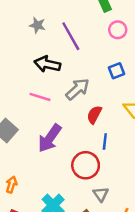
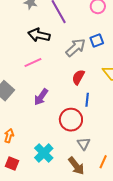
gray arrow: (77, 89) -> (76, 47), moved
pink line: (40, 97) -> (33, 62), turned -42
purple arrow: (50, 138) -> (41, 97), size x0.7

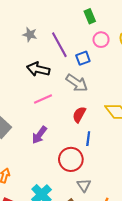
blue square: (97, 41) -> (83, 58), moved
gray arrow: (76, 47) -> (77, 83), turned 75
pink line: (33, 62) -> (43, 99), moved

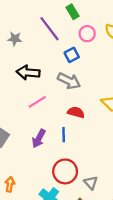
purple line: (59, 45) -> (49, 29), moved
red semicircle: (79, 115) -> (76, 112), turned 84
blue line: (88, 139) -> (64, 135), moved
red circle: (71, 159) -> (65, 171), moved

